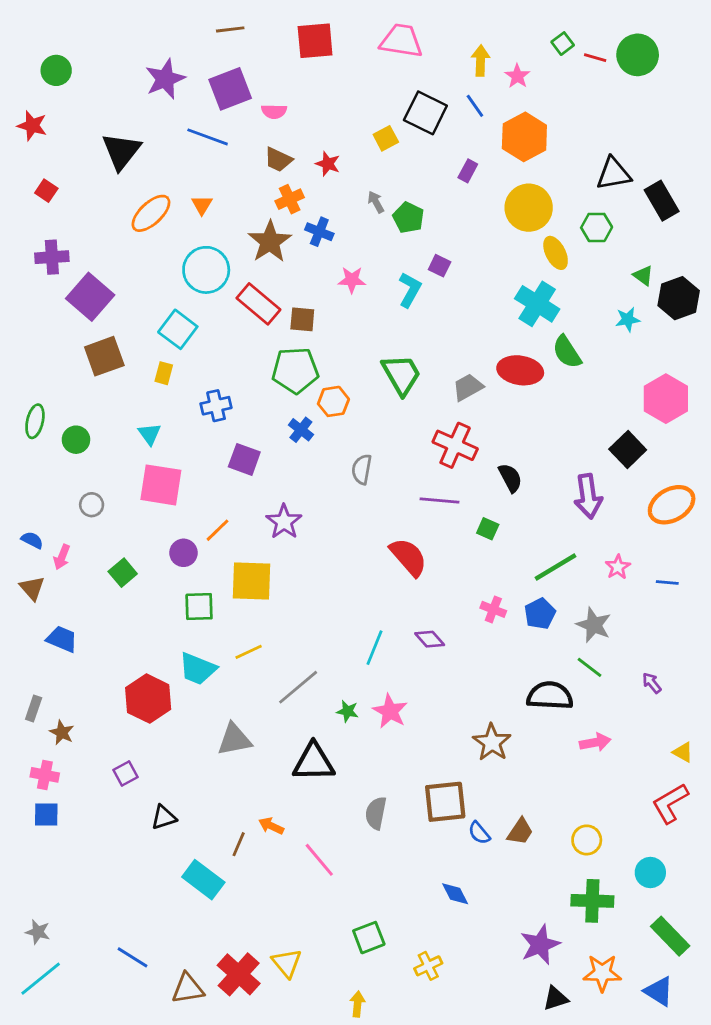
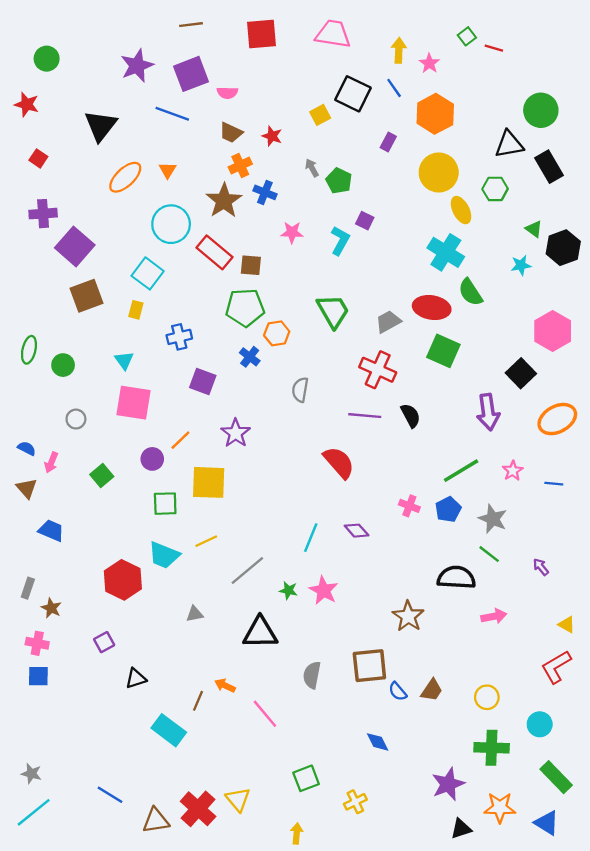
green circle: (638, 55) -> (541, 110), moved
black semicircle: (510, 478) -> (411, 416), moved
green square: (488, 529) -> (443, 351), moved, size x1.8
gray triangle: (234, 740) -> (195, 614), size x0.6

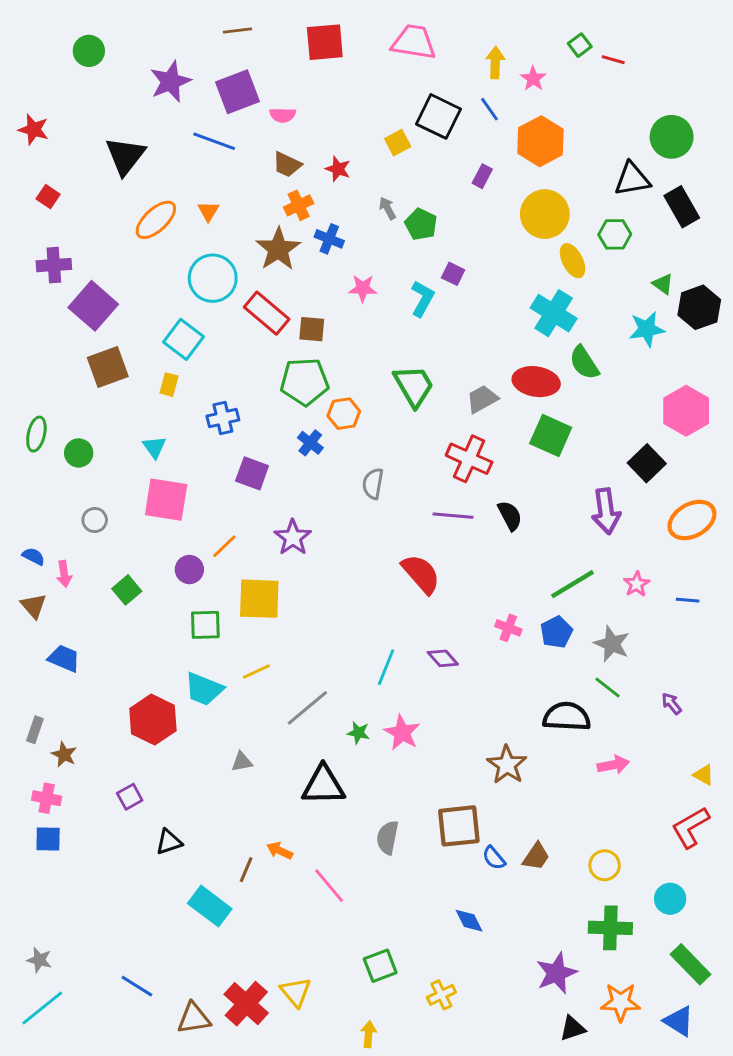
green circle: (47, 59) -> (89, 51), moved
cyan star: (521, 265) -> (647, 329), size x1.4
pink arrow: (51, 462) -> (64, 574), turned -30

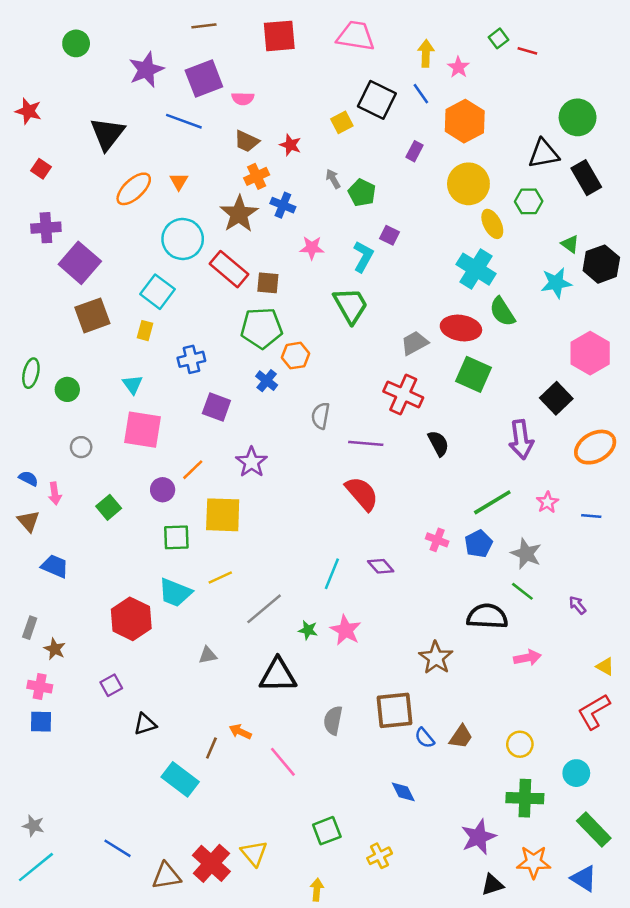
green trapezoid: (414, 386) -> (351, 305), moved
purple line: (453, 516) -> (366, 443), moved

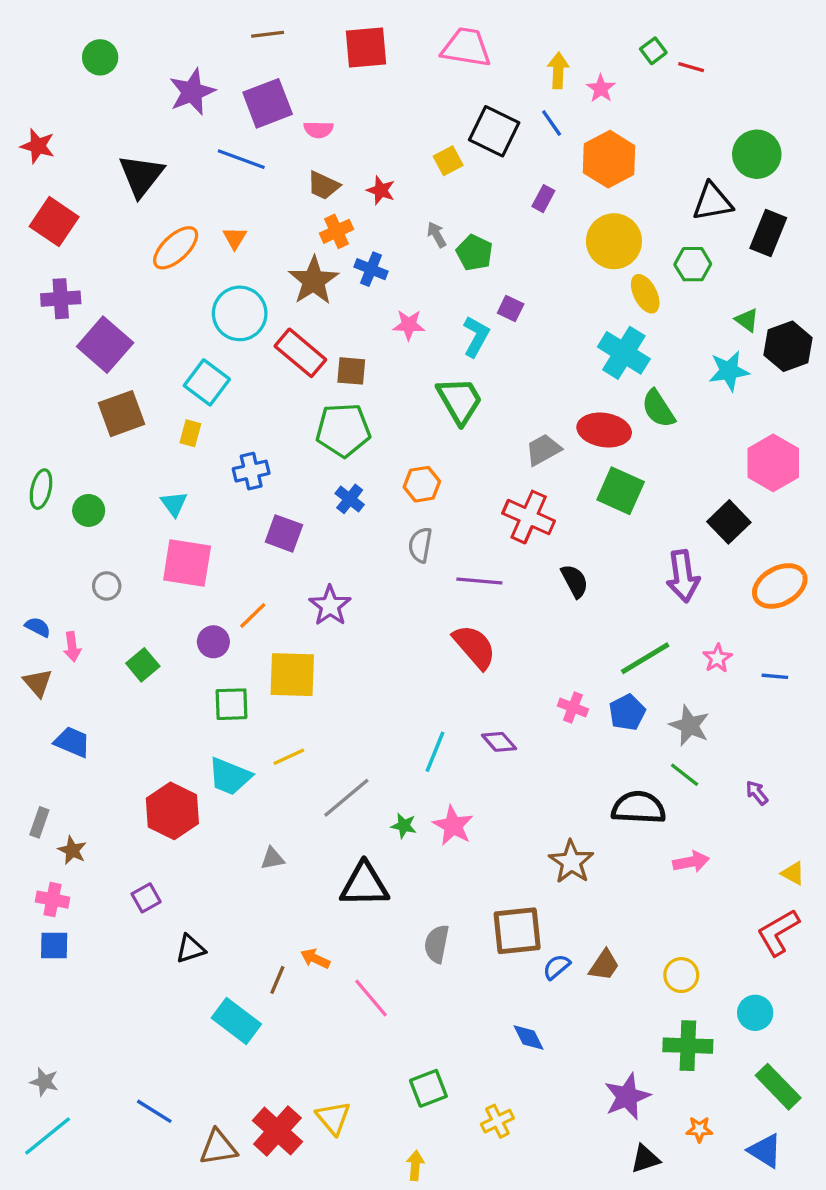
red square: (41, 169) -> (54, 222), size x1.8
black rectangle: (586, 178) -> (768, 233), turned 52
orange hexagon: (295, 356) -> (422, 484), moved
blue semicircle: (425, 738) -> (557, 967), turned 90
orange star: (534, 862) -> (699, 1129), size x0.6

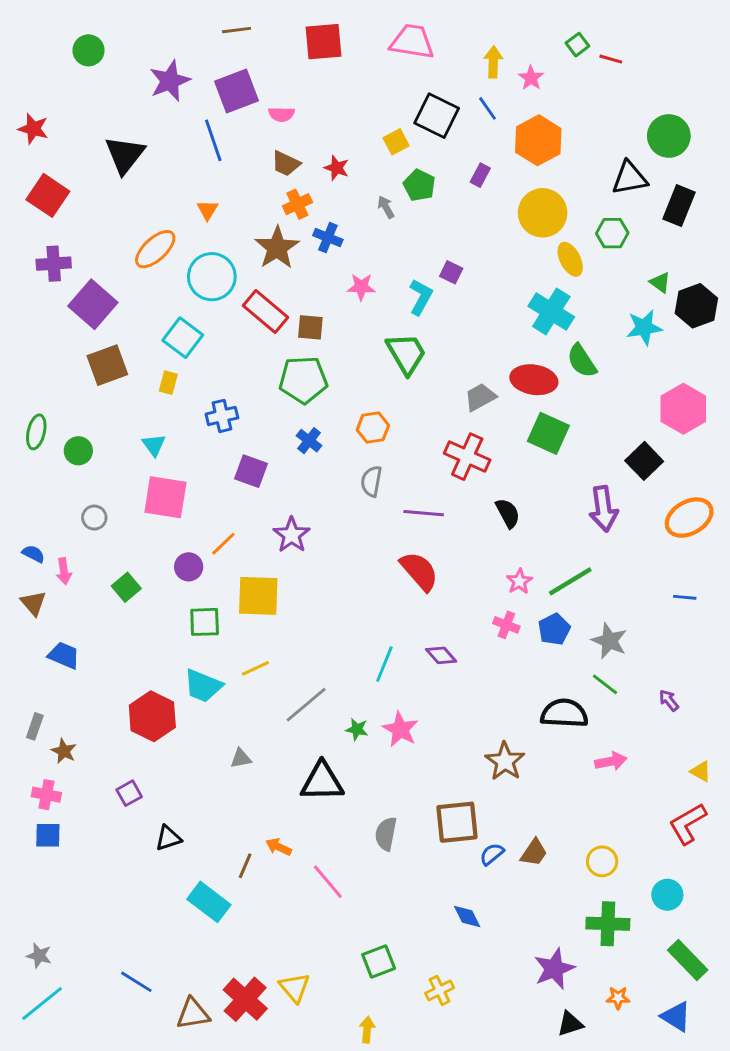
blue line: (241, 159) -> (213, 140), turned 51
orange ellipse: (176, 248) -> (155, 249), moved
green pentagon: (474, 253) -> (419, 185), moved
pink star: (717, 658) -> (519, 581), moved

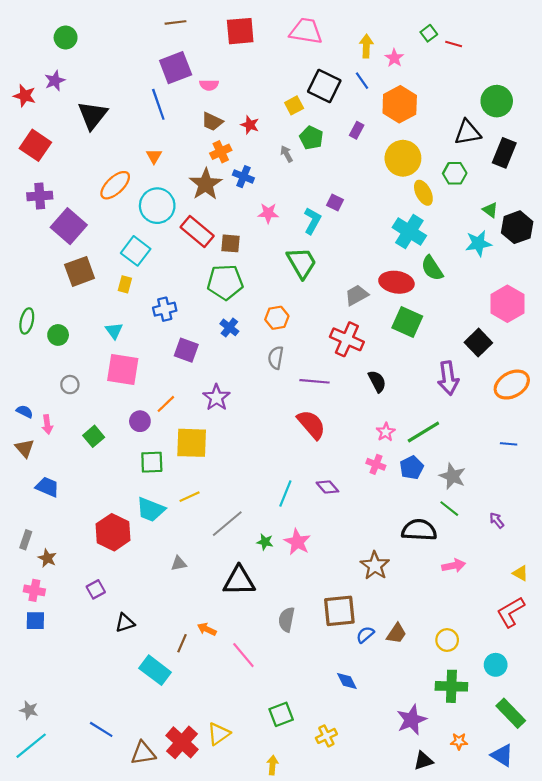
purple star: (170, 81) -> (55, 81), moved, size x0.7
yellow triangle: (295, 988) -> (219, 734), turned 35

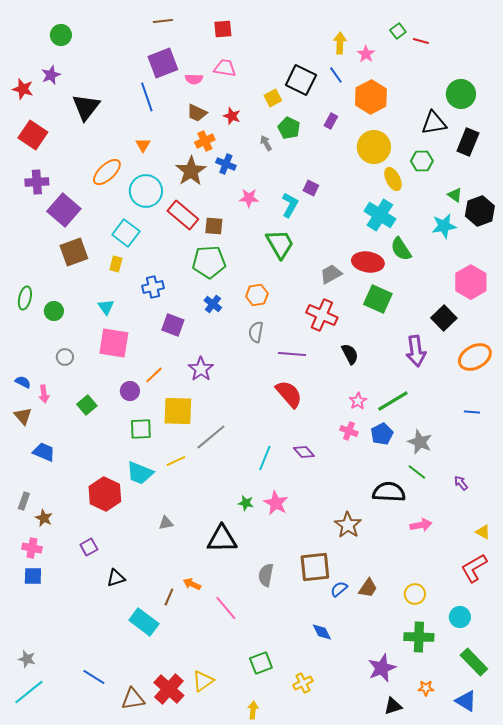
red square: (240, 31) -> (223, 29), size x0.7
pink trapezoid: (306, 31) -> (225, 68), moved, size x0.7
gray line: (227, 524) -> (211, 437), moved

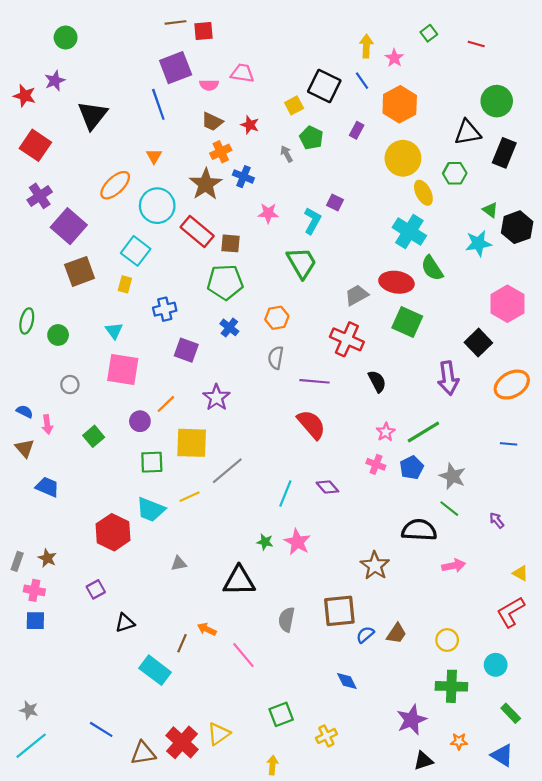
red square: (223, 29) -> (204, 31), moved
red line: (421, 41) -> (476, 44), moved
purple cross: (37, 182) -> (40, 196), turned -30
gray rectangle: (24, 501) -> (17, 561), moved
green rectangle: (474, 662) -> (511, 713), size x0.7

